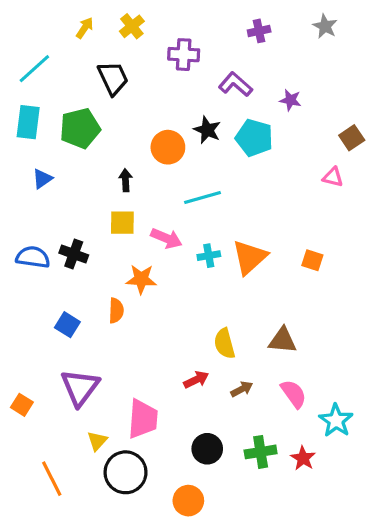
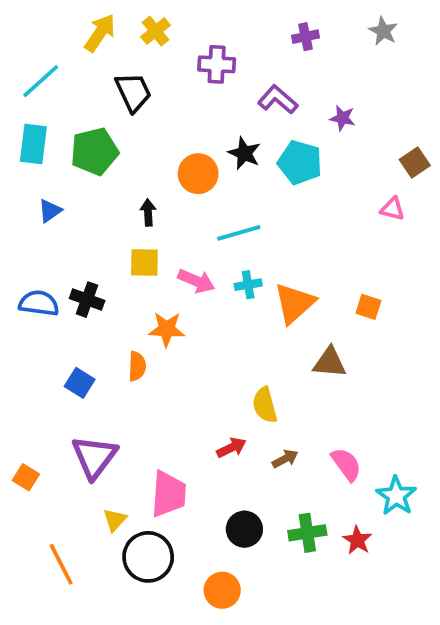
yellow arrow: (85, 28) -> (100, 33), size x1.5
cyan cross: (209, 256) -> (248, 285), moved
brown triangle: (283, 340) -> (330, 362), moved

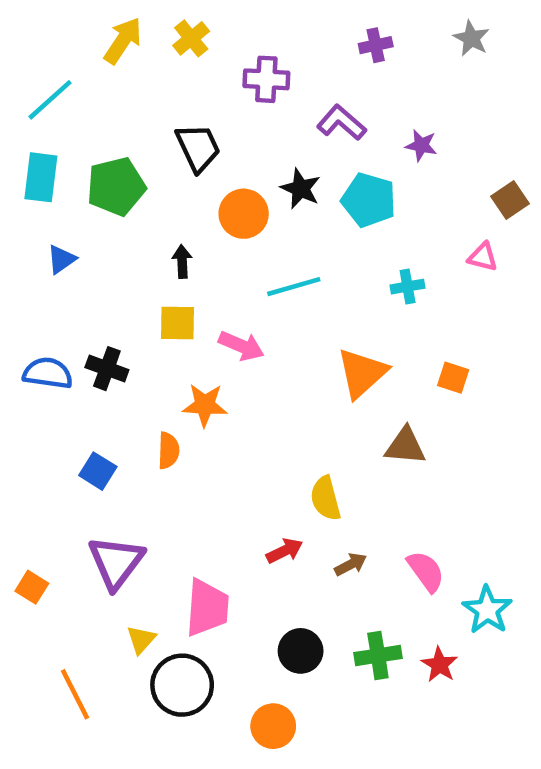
black trapezoid: (133, 92) -> (198, 148), moved
cyan cross: (248, 285) -> (408, 287), moved

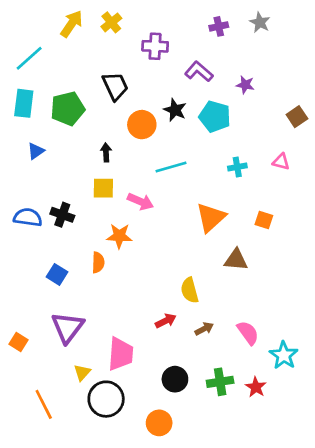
gray star: (471, 38) -> (260, 22), moved
pink triangle: (483, 257) -> (281, 162), moved

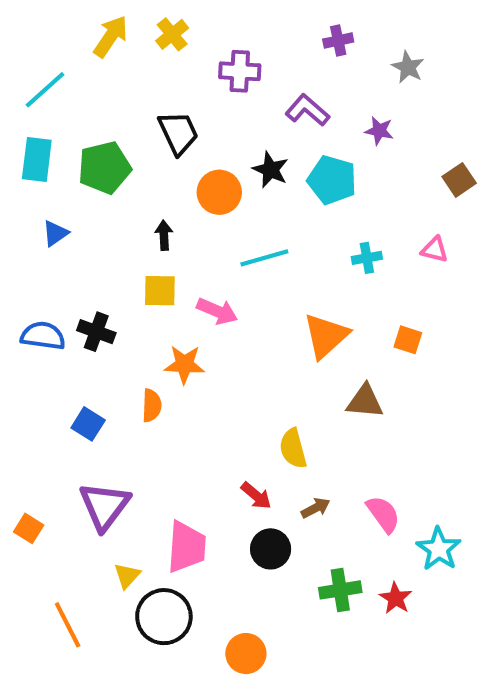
gray star: (260, 22) -> (408, 67), moved
red arrow: (166, 321) -> (256, 496), turned 66
black circle: (175, 379) -> (271, 549), moved

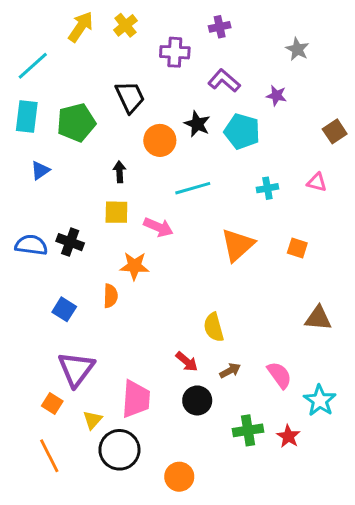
purple cross: (338, 41) -> (220, 27), moved
brown triangle: (365, 401) -> (318, 318), moved
orange square: (29, 528) -> (52, 403), moved

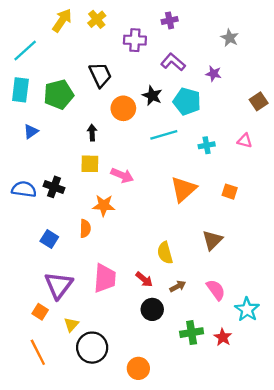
cyan line: (193, 188) -> (164, 135), moved
brown triangle: (318, 318) -> (212, 240), moved, turned -50
pink trapezoid: (136, 399) -> (105, 278), moved

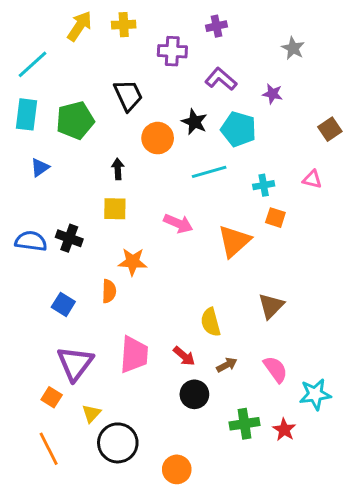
yellow cross: (97, 19) -> (124, 25), turned 36
pink arrow: (122, 175) -> (178, 223), moved
orange square: (230, 192) -> (275, 218), moved
cyan star: (247, 309) -> (315, 394), turned 30

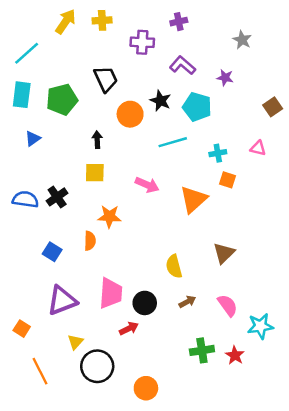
black cross: (69, 238) -> (57, 197), turned 35
red arrow: (184, 356) -> (129, 329), moved, turned -66
purple triangle: (75, 363) -> (62, 301), turned 32
black circle: (194, 394) -> (145, 303), moved
orange square: (52, 397) -> (22, 329), moved

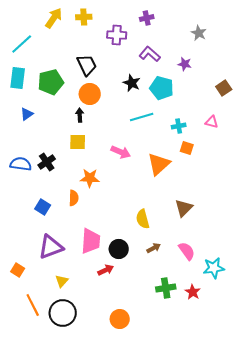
orange circle: (130, 114) -> (90, 94), moved
black circle: (97, 366) -> (63, 313), moved

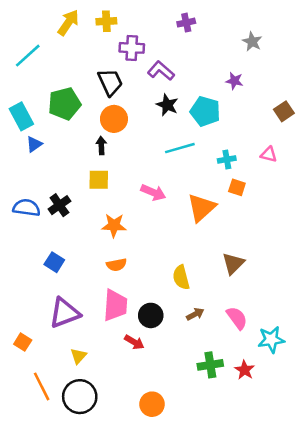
purple cross: (117, 35) -> (132, 48), moved
purple L-shape: (150, 54) -> (161, 71), moved
cyan rectangle: (18, 78) -> (21, 116), moved, turned -35
orange semicircle: (74, 198) -> (116, 265), moved, turned 77
red arrow: (106, 270) -> (134, 342), turned 56

